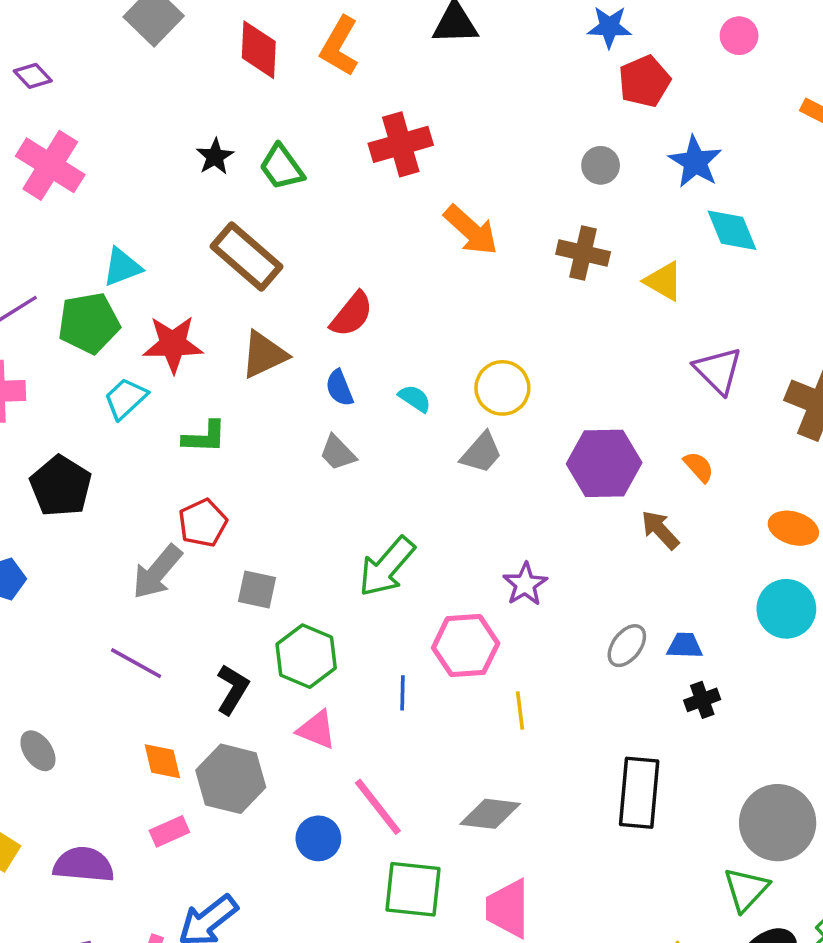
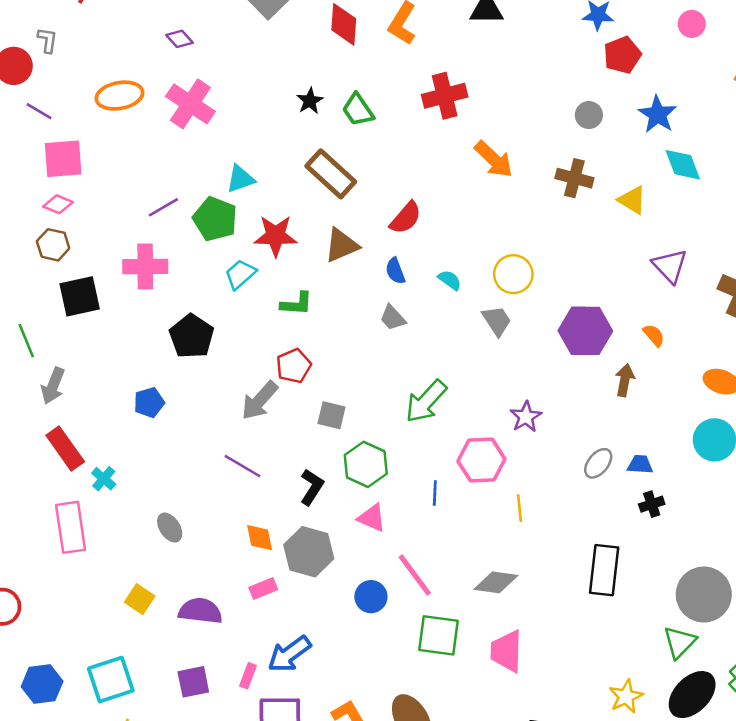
green pentagon: (89, 323) -> (215, 219), turned 30
gray trapezoid: (481, 453) -> (497, 321), turned -76
brown arrow: (660, 530) -> (625, 380), turned 52

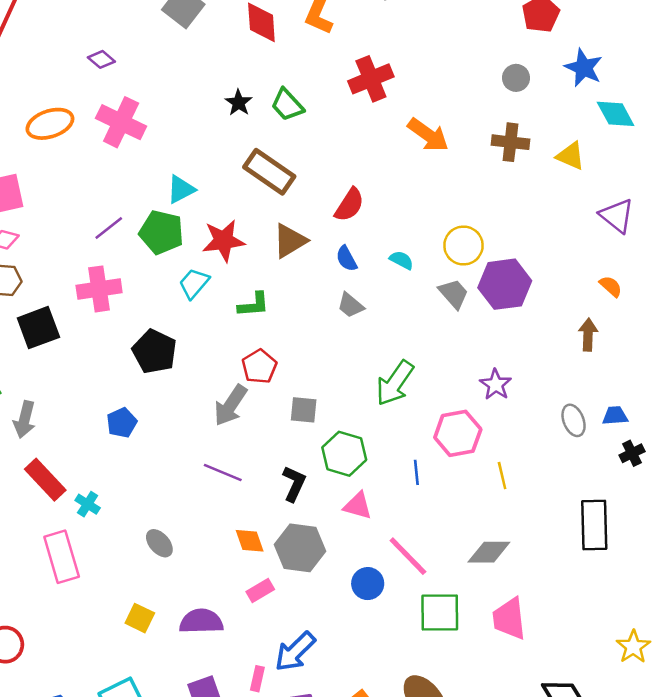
purple hexagon: (585, 331) -> (505, 284), moved
gray ellipse: (598, 463) -> (574, 420), turned -52

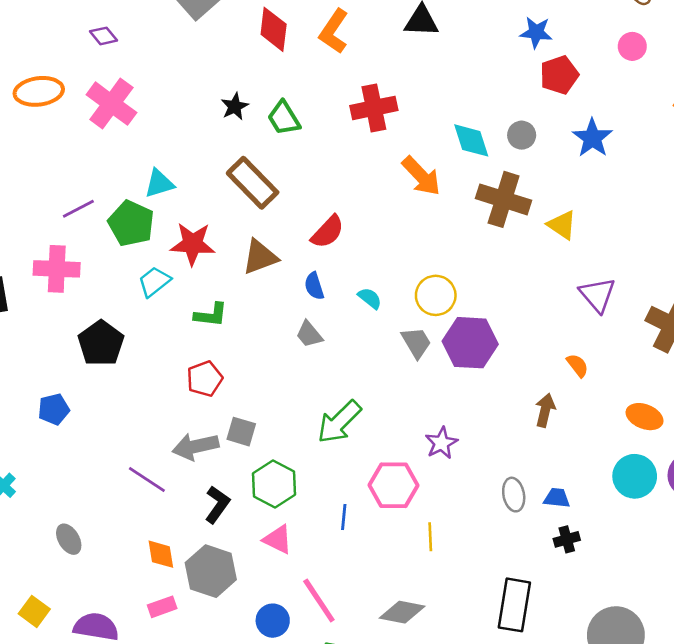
cyan diamond: (616, 114) -> (471, 140), moved
brown cross: (510, 142) -> (504, 199), size x1.4
gray arrow: (231, 405) -> (195, 446), moved, turned 33

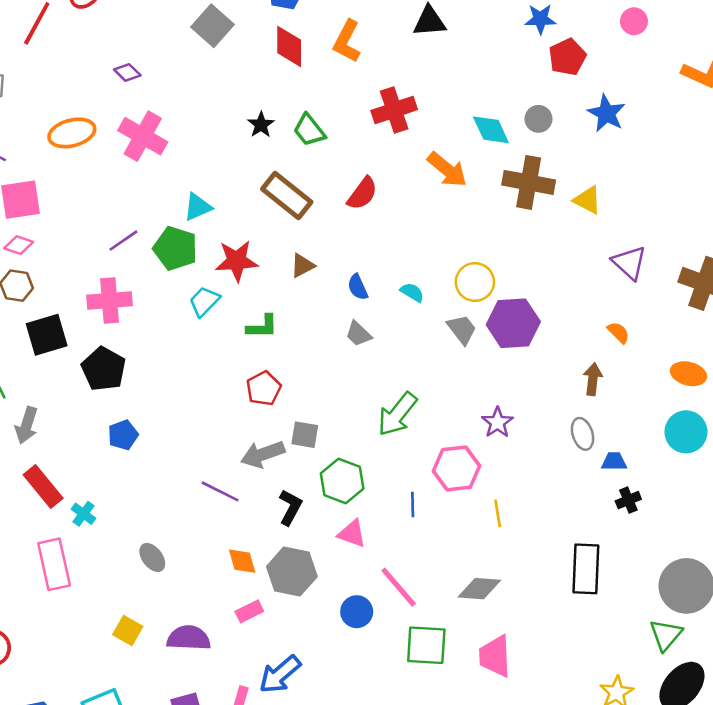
red semicircle: (328, 232) -> (362, 193), moved
brown triangle: (260, 257) -> (302, 266), size x0.7
black pentagon: (101, 343) -> (104, 369), moved
gray ellipse: (514, 495) -> (583, 434), moved

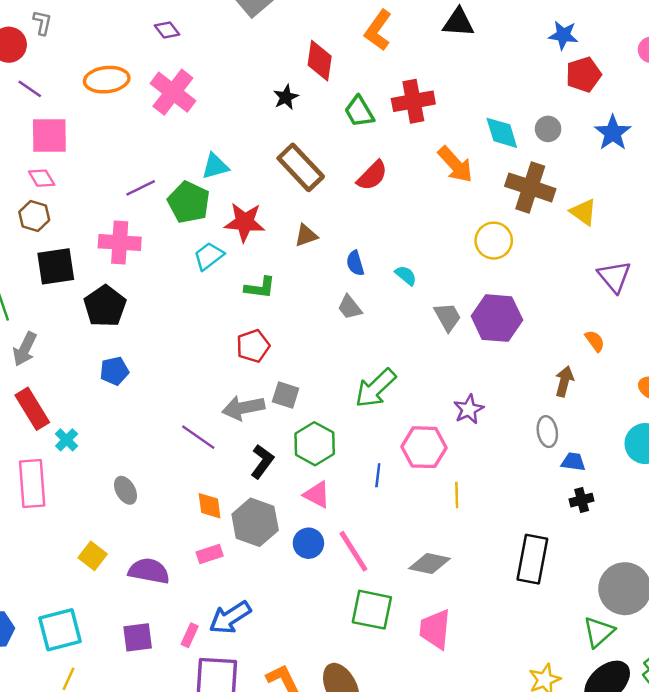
red diamond: (289, 46) -> (320, 61), moved
green trapezoid: (309, 130) -> (359, 112), moved
pink diamond: (19, 245) -> (42, 178), turned 32
yellow circle: (475, 282) -> (494, 241), moved
blue circle: (357, 612) -> (308, 543), moved

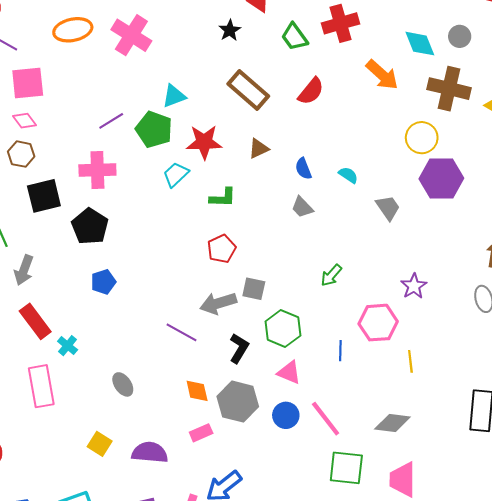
purple hexagon: (497, 318) -> (441, 179), moved
green arrow: (376, 388) -> (331, 275), size x0.6

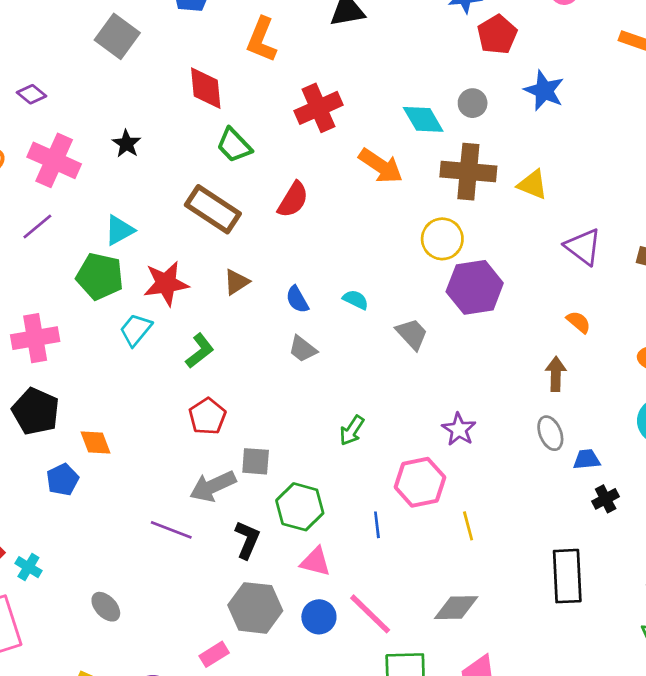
black star: (230, 30) -> (127, 144), moved
green trapezoid: (294, 37) -> (234, 145), moved
purple line: (111, 121) -> (37, 226), moved
green L-shape: (223, 198) -> (200, 351), turned -32
orange diamond: (197, 391) -> (96, 443), moved

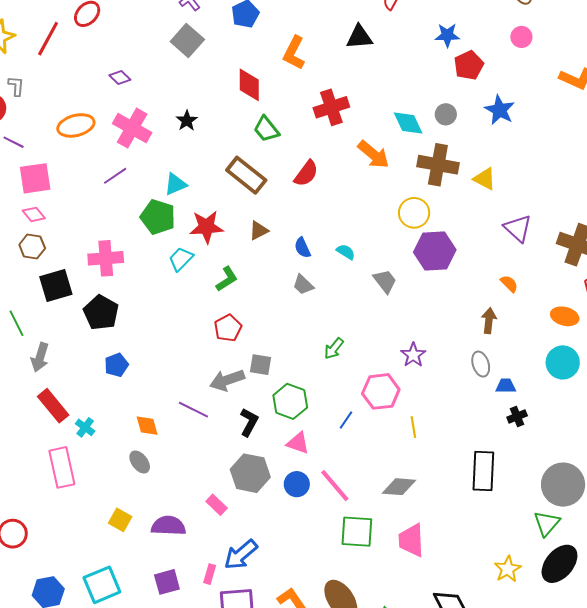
orange diamond: (96, 443) -> (147, 426), moved
blue line: (377, 525) -> (346, 420), turned 36
pink rectangle: (214, 654) -> (217, 505), turned 70

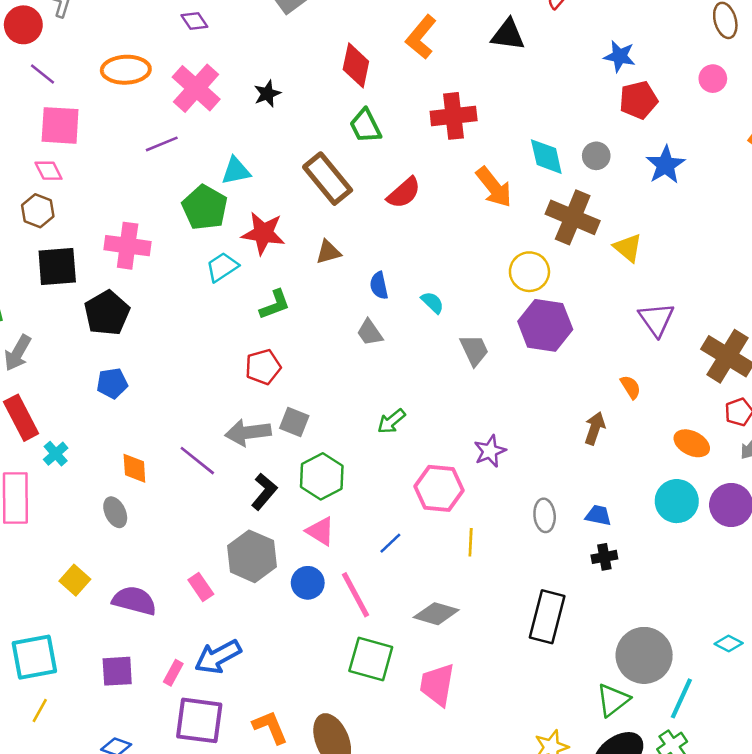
gray ellipse: (481, 364) -> (545, 515), moved
blue line: (346, 420) -> (390, 543), moved

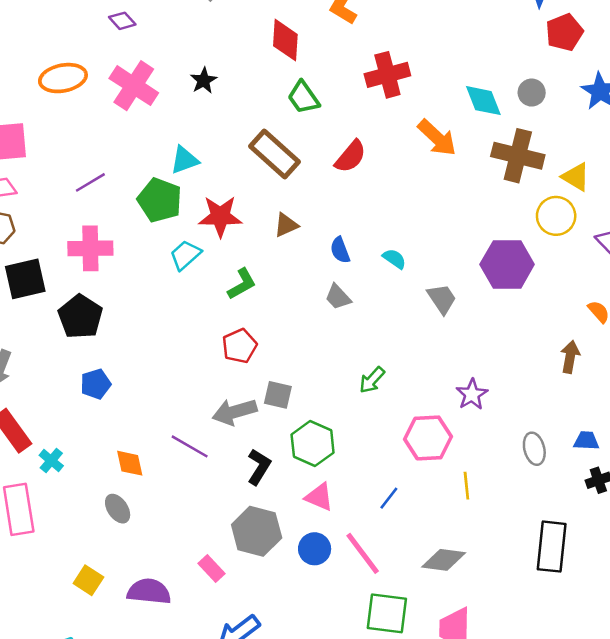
purple line: (162, 144) -> (90, 182), moved
yellow circle: (529, 272) -> (556, 216), moved

